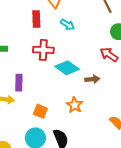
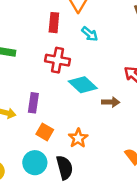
purple rectangle: (19, 83) -> (33, 103), moved
orange star: (75, 105) -> (78, 138), moved

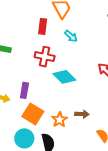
brown arrow: (111, 102) -> (82, 114), moved
orange square: (45, 132) -> (33, 114), size x1.5

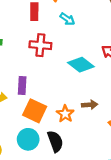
cyan diamond: (64, 77) -> (81, 65), moved

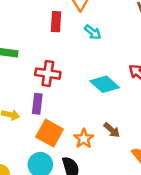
red cross: (40, 45) -> (48, 74), moved
brown arrow: (90, 105) -> (112, 130), turned 42

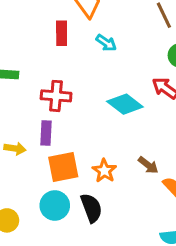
brown arrow: (112, 130) -> (148, 165), moved
orange square: (50, 133) -> (63, 167), turned -36

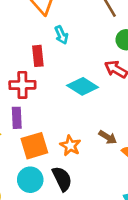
red rectangle: (62, 33) -> (38, 56), moved
cyan arrow: (106, 43) -> (61, 35), turned 36

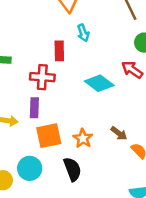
cyan circle: (30, 180) -> (30, 168), moved

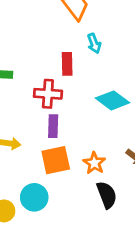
purple rectangle: (34, 108) -> (53, 126), moved
black semicircle: (72, 169) -> (107, 195), moved

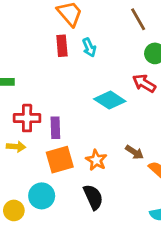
red rectangle: (67, 64) -> (62, 46), moved
red cross: (48, 94) -> (27, 118), moved
black semicircle: (107, 195) -> (93, 197), moved

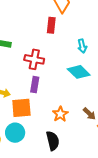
cyan arrow: (89, 47) -> (82, 46), moved
red cross: (27, 118) -> (34, 59), moved
orange square: (60, 160) -> (21, 108), moved

